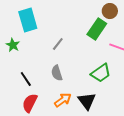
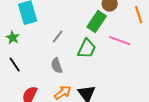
green trapezoid: (101, 73) -> (87, 49), moved, turned -30
black line: (26, 79) -> (15, 65), moved

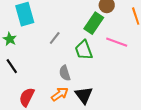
green trapezoid: (87, 49) -> (84, 50), turned 135
gray semicircle: (57, 66) -> (65, 73), moved

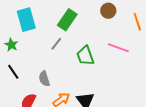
green rectangle: (94, 23) -> (67, 20), moved
gray semicircle: (65, 73) -> (44, 79), moved

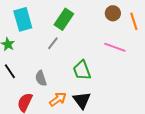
brown circle: (108, 11) -> (113, 13), moved
green trapezoid: (85, 56) -> (82, 70), moved

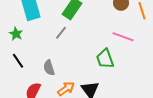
green trapezoid: (82, 70) -> (105, 59), moved

